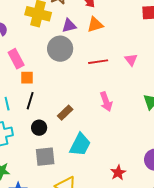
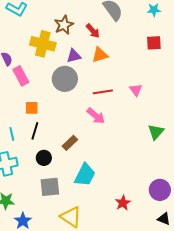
pink rectangle: (16, 59) -> (21, 76), moved
pink arrow: (106, 102) -> (96, 116), moved, turned -30

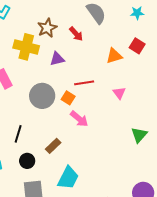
red square: (154, 43) -> (137, 46), turned 35
orange triangle: (100, 55) -> (114, 56), moved
gray circle: (65, 79) -> (42, 96), moved
red line: (103, 92) -> (84, 83), moved
orange square: (32, 108) -> (68, 98), moved, turned 32

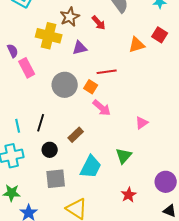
pink triangle: (119, 93) -> (142, 123), moved, turned 32
green triangle: (139, 135) -> (124, 156), moved

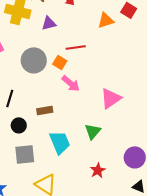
pink triangle: (142, 123) -> (111, 98), size x1.6
brown rectangle: (76, 135) -> (45, 110), turned 35
cyan trapezoid: (91, 167) -> (60, 142), turned -50

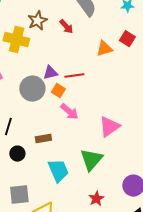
purple triangle: (49, 23) -> (50, 73), moved
green triangle: (93, 131) -> (91, 160), size x1.4
gray square: (25, 154) -> (19, 195), moved

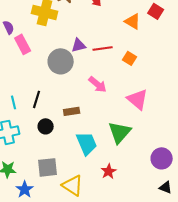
orange triangle: (104, 49) -> (133, 21), turned 48
orange square: (58, 91) -> (130, 58), moved
pink triangle: (109, 127) -> (138, 99), turned -45
red star: (96, 199) -> (109, 171), moved

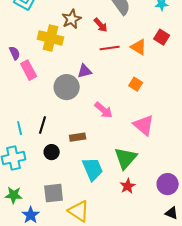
red line: (103, 48) -> (110, 48), moved
red star: (109, 171) -> (128, 186), moved

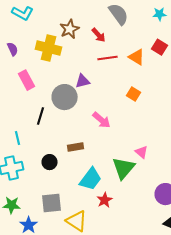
purple semicircle: (15, 53) -> (13, 49), moved
black line: (43, 125) -> (41, 116), moved
pink triangle: (144, 125) -> (142, 152), moved, size x0.6
cyan trapezoid: (93, 169) -> (91, 179), turned 60
red star: (128, 186) -> (105, 200), moved

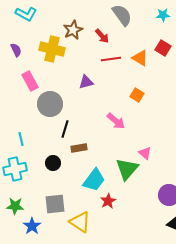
gray circle: (65, 97) -> (50, 104), moved
black line: (41, 116) -> (65, 129), moved
pink arrow: (102, 120) -> (116, 121), moved

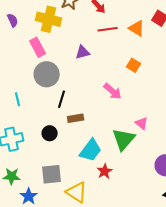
pink rectangle: (30, 81) -> (38, 47), moved
cyan line: (21, 139) -> (18, 99), moved

